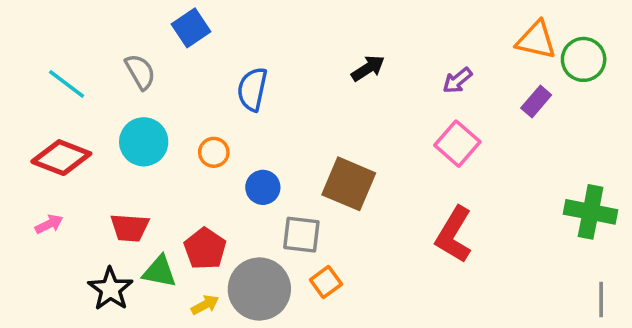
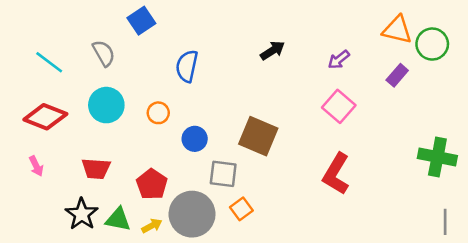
pink arrow: (49, 224) -> (36, 166), turned 90
green triangle: (159, 271) -> (118, 219), moved

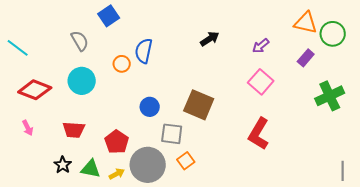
cyan line: (49, 62) -> (18, 48), moved
orange circle: (158, 113) -> (122, 64), moved
green cross: (437, 157) -> (330, 96), moved, turned -36
black star: (82, 214) -> (63, 165), size x0.7

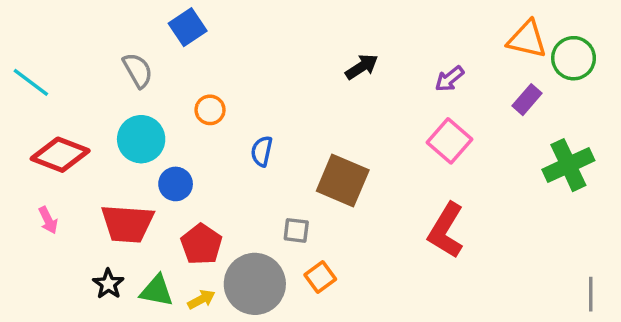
blue semicircle: (144, 51) -> (262, 151), moved, size x0.7
blue circle: (150, 107) -> (176, 184), moved
red trapezoid: (74, 130) -> (127, 224), size x1.4
gray square: (172, 134) -> (296, 230), size x0.7

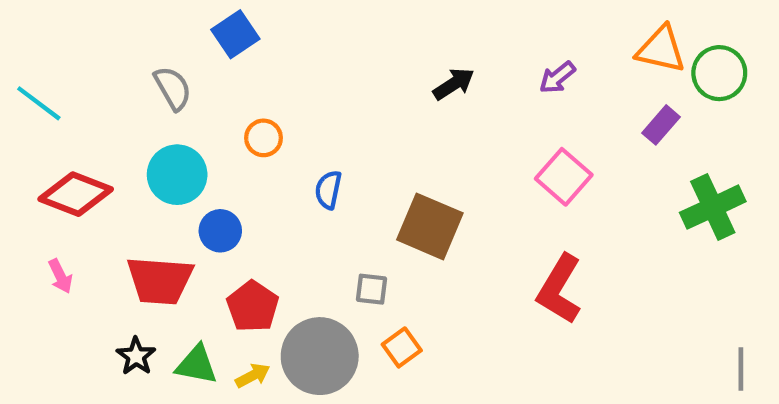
purple arrow: (449, 79) -> (557, 77), moved

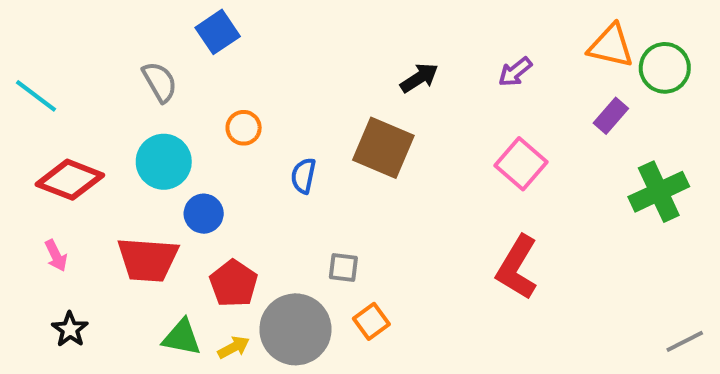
brown square: (430, 226) -> (383, 148), moved
black star: (136, 356) -> (70, 329), moved
gray line: (741, 369) -> (685, 341), turned 63

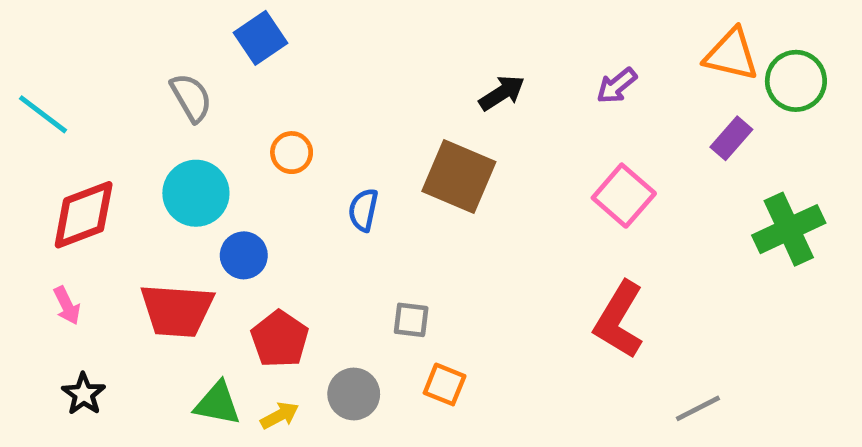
red diamond: (70, 180) -> (84, 215), turned -42
orange square: (371, 321) -> (445, 384), turned -32
gray circle: (295, 329) -> (354, 394), size x0.6
gray line: (685, 341) -> (698, 408), moved

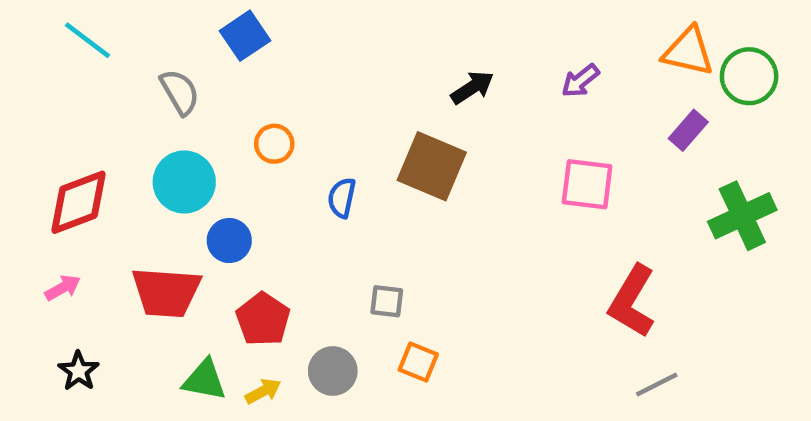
cyan line: (43, 114) -> (87, 40), moved
pink square: (624, 196) -> (587, 184), turned -34
pink arrow: (67, 306) -> (63, 288), turned -93
red L-shape: (619, 320) -> (632, 301), moved

